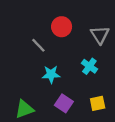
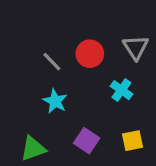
red circle: (62, 27) -> (90, 54), moved
cyan star: (51, 74) -> (55, 101), moved, turned 30

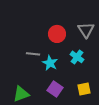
gray line: (52, 62) -> (33, 54), moved, turned -40
cyan star: (55, 101) -> (50, 63), moved

